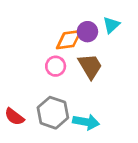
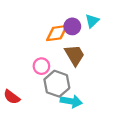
pink circle: (56, 66) -> (41, 66), moved
gray hexagon: (53, 113) -> (57, 84), moved

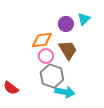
orange diamond: (57, 33) -> (42, 40), moved
pink circle: (41, 66) -> (46, 56), moved

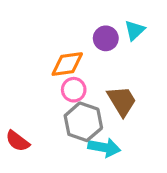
brown trapezoid: (68, 50) -> (122, 101), moved

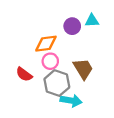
cyan triangle: (135, 30) -> (92, 21), turned 40
red semicircle: (18, 141) -> (24, 74), moved

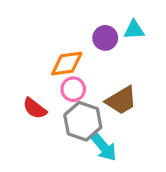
brown trapezoid: (83, 69) -> (121, 100), turned 90
cyan arrow: (71, 101) -> (104, 147), turned 40

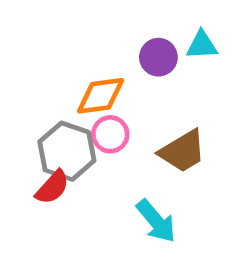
red semicircle: (35, 108) -> (52, 187), moved, turned -85
gray hexagon: (83, 121) -> (67, 151), moved

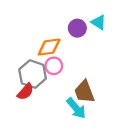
cyan triangle: (202, 45) -> (99, 22), turned 35
brown trapezoid: (183, 151) -> (84, 92), moved, turned 100

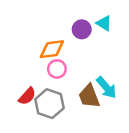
gray hexagon: (33, 74) -> (50, 104), moved
cyan arrow: (76, 108) -> (106, 88), moved

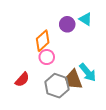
orange diamond: (52, 49) -> (43, 41), turned -35
gray hexagon: (50, 104) -> (57, 86), moved

